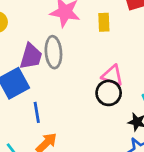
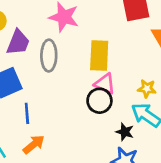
yellow rectangle: (104, 22) -> (99, 56), moved, size x1.6
purple trapezoid: (31, 56) -> (18, 42), moved

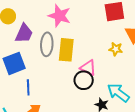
yellow rectangle: (99, 56) -> (66, 50), moved
yellow star: (147, 89) -> (116, 49), moved

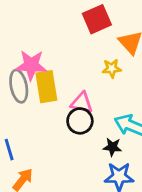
pink star: (59, 16) -> (31, 65), moved

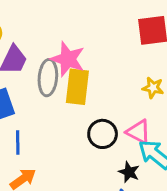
pink triangle: (82, 103) -> (138, 132), moved

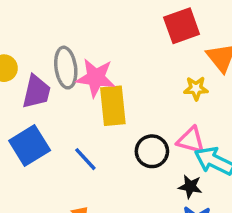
gray ellipse: (48, 78) -> (66, 68), moved
blue line: (18, 142) -> (85, 159), moved, turned -30

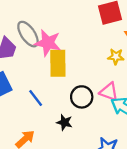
gray ellipse: (66, 68) -> (28, 34), turned -32
black star: (190, 187) -> (64, 122), moved

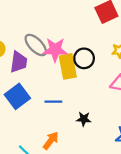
black circle: (82, 97) -> (84, 58), moved
blue line: (36, 98) -> (53, 102), turned -42

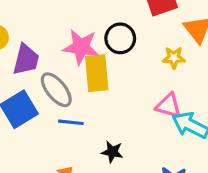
gray ellipse: (36, 45) -> (56, 90), moved
black circle: (84, 58) -> (120, 38), moved

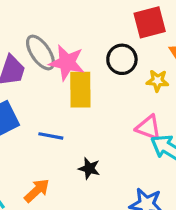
black circle: (120, 38) -> (122, 59), moved
gray ellipse: (56, 90) -> (40, 52), moved

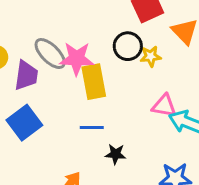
yellow star: (157, 81) -> (151, 56), moved
blue line: (51, 136) -> (92, 127), moved

